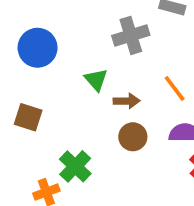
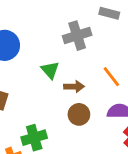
green cross: (75, 166) -> (34, 138), turned 30

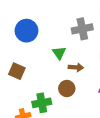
brown circle: (79, 114) -> (67, 89), moved

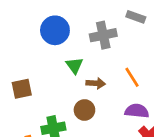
blue circle: (26, 31) -> (55, 30), moved
brown square: (17, 71) -> (22, 89), turned -35

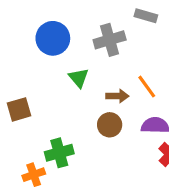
brown arrow: (96, 83) -> (117, 96), moved
brown circle: (84, 110) -> (110, 125), moved

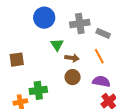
gray rectangle: (146, 16) -> (103, 33), moved
brown arrow: (117, 96) -> (72, 58), moved

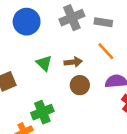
green triangle: (57, 45) -> (44, 63), moved

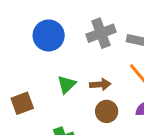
green triangle: (44, 63) -> (67, 84), turned 30

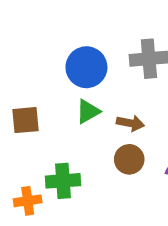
blue circle: (49, 35) -> (86, 67), moved

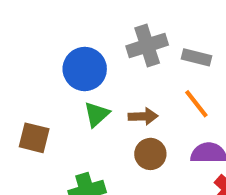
brown square: (25, 120) -> (34, 138), turned 32

